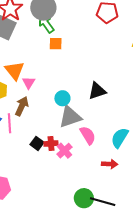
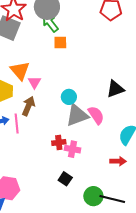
black triangle: (97, 91) -> (115, 89), moved
pink semicircle: (88, 135) -> (96, 115), moved
black square: (37, 143) -> (65, 179), moved
pink cross: (64, 151) -> (73, 149), turned -35

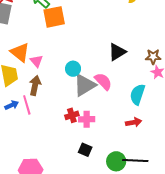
orange square: (60, 42) -> (54, 17), size x1.6

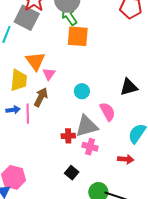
gray triangle: (85, 85) -> (87, 126), moved
pink cross: (87, 119) -> (90, 147), moved

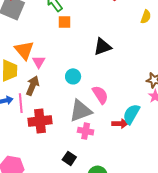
orange square: (78, 36) -> (64, 22), size x0.6
black triangle: (129, 87) -> (102, 47), moved
red cross: (68, 136) -> (40, 121), moved, size x1.6
red arrow: (126, 159) -> (120, 124), moved

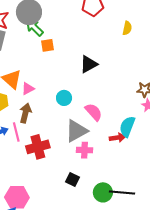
pink triangle: (39, 62) -> (28, 89), turned 40

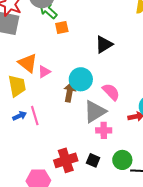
cyan circle: (64, 98) -> (81, 79), size x1.5
brown arrow: (25, 113) -> (70, 92), moved
red cross: (38, 147) -> (66, 160), moved
green circle: (103, 192) -> (122, 160), moved

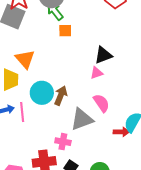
pink triangle: (44, 72) -> (97, 73), moved
cyan circle: (81, 79) -> (42, 93), moved
pink cross: (104, 130) -> (63, 142), moved

